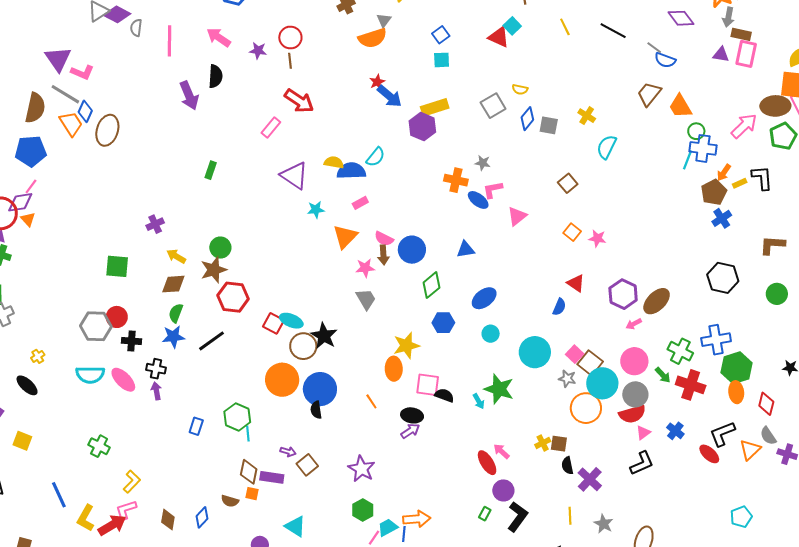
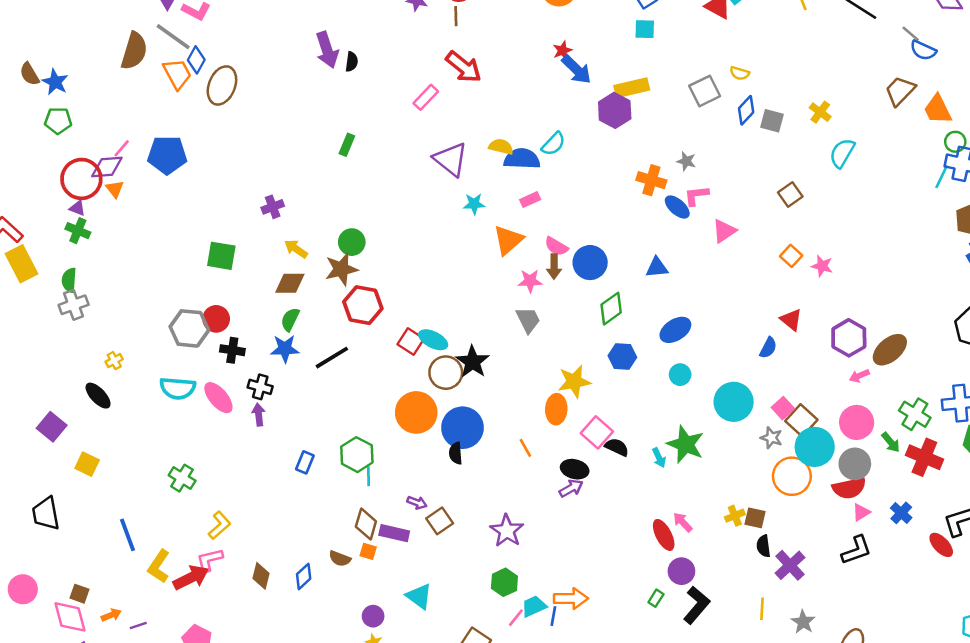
black semicircle: (215, 76) -> (352, 62), moved, size x0.7
blue pentagon: (31, 151) -> (167, 155), moved
pink square: (428, 385) -> (597, 432), turned 30

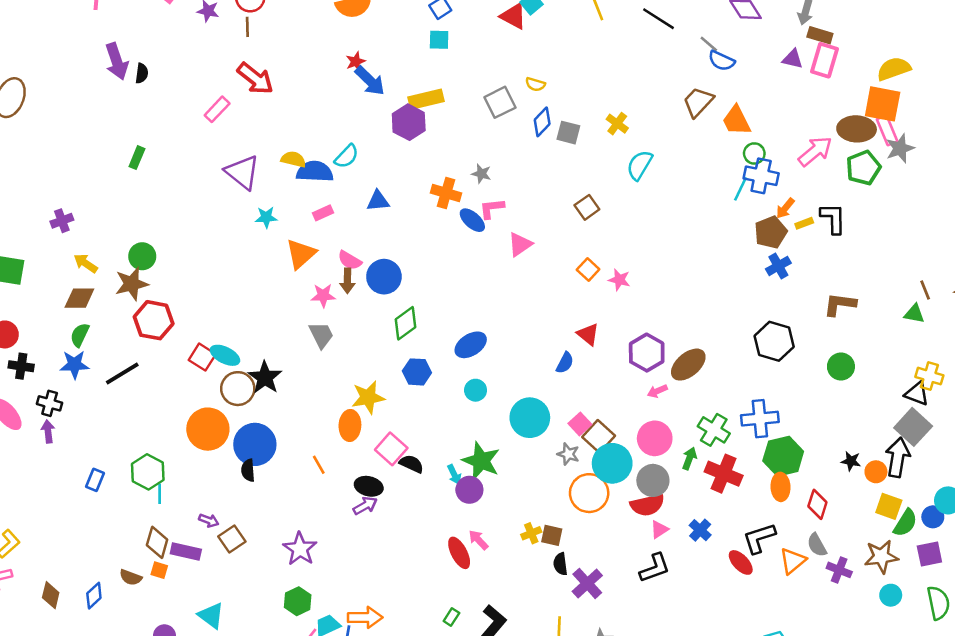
blue triangle: (657, 267) -> (378, 201), moved
green arrow: (891, 442) -> (689, 459), turned -120
purple circle: (681, 571) -> (469, 490), moved

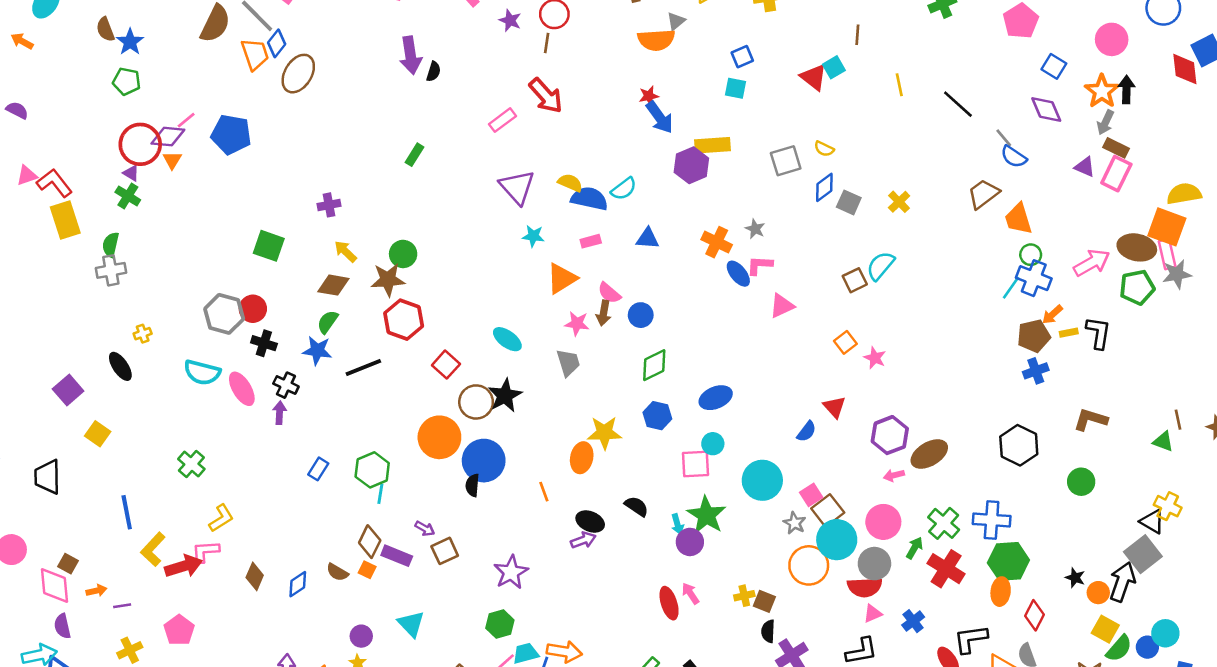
cyan semicircle: (640, 165) -> (880, 266), moved
blue circle: (384, 277) -> (641, 315), size x0.7
cyan ellipse: (225, 355) -> (507, 339), moved
pink square: (391, 449) -> (696, 464), moved, turned 36

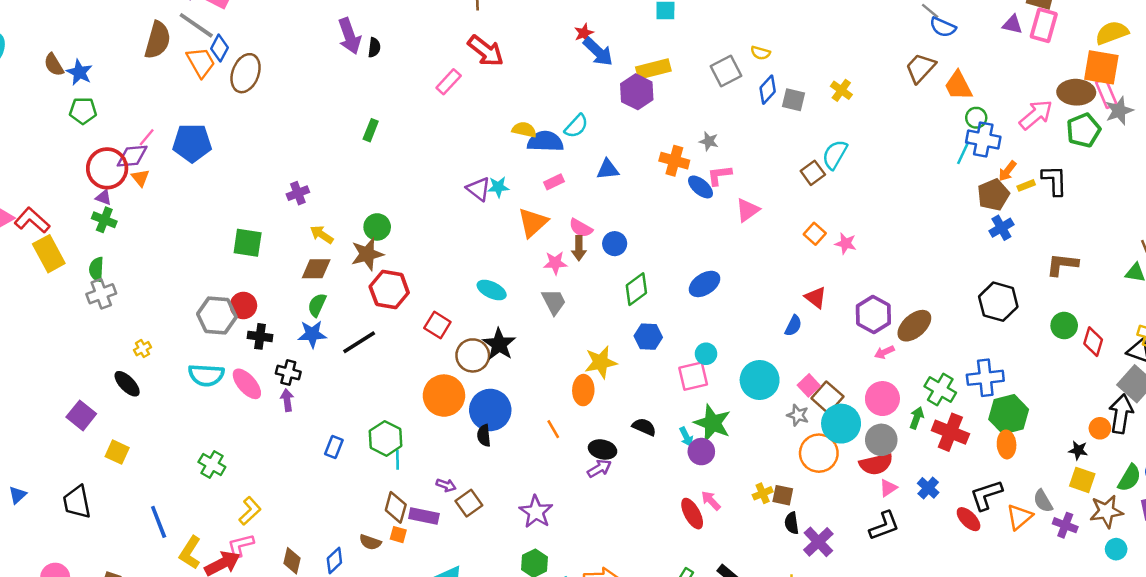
purple triangle: (517, 187) -> (478, 189), moved, size x0.7
blue ellipse: (716, 398) -> (705, 284), moved
black star: (1075, 578) -> (1078, 450), moved
red diamond: (1035, 615) -> (1093, 342), moved
yellow square: (1105, 629) -> (1082, 480), moved

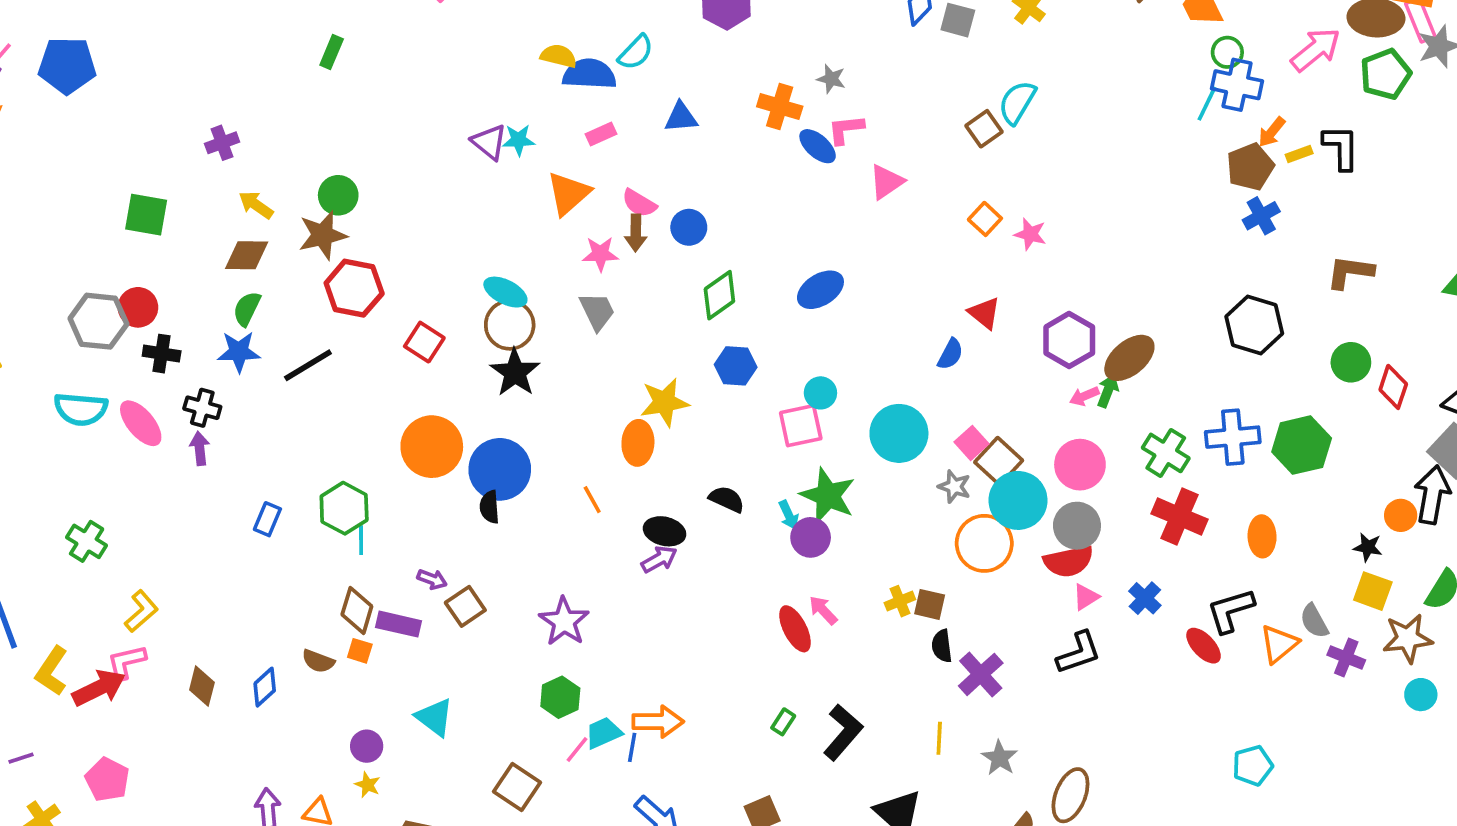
brown circle: (473, 355) -> (510, 325), moved
green hexagon: (1009, 414) -> (1302, 445), moved
green arrow: (917, 418) -> (1108, 391), moved

